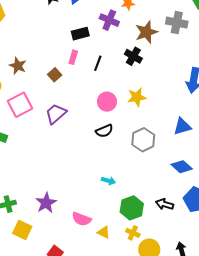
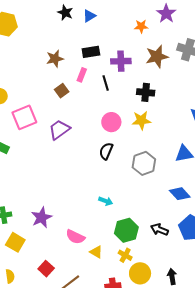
purple cross: (109, 20) -> (121, 61), moved, turned -30
black cross: (133, 56) -> (146, 92), moved, turned -30
black line: (98, 63) -> (106, 83), turned -42
brown star: (18, 66) -> (55, 59), moved, turned 30
black semicircle: (104, 131) -> (106, 151), turned 132

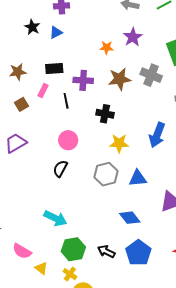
yellow star: (141, 120) -> (119, 143), moved
gray hexagon: (144, 163) -> (106, 174), moved
cyan arrow: (106, 201) -> (55, 218), size x1.6

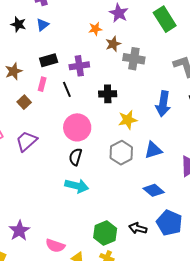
gray cross: (151, 75) -> (134, 59), moved
brown star: (120, 79) -> (113, 44), moved, size x0.7
pink circle: (68, 140) -> (77, 127), size x1.4
cyan arrow: (55, 218) -> (77, 186), moved

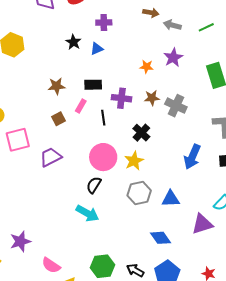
brown star: (113, 44) -> (152, 98), moved
black cross: (108, 94) -> (141, 133), turned 30
yellow star: (128, 120) -> (134, 161), moved, turned -30

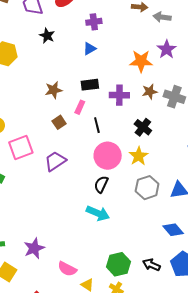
black star: (73, 42) -> (47, 36), moved
orange star: (147, 67) -> (141, 61), size x1.6
black line: (103, 118) -> (97, 125), moved

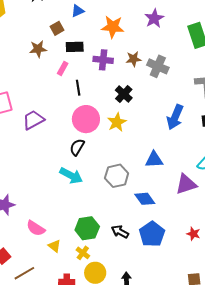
orange star: (141, 61) -> (113, 27), moved
brown square: (59, 122) -> (57, 28), moved
gray hexagon: (147, 188) -> (117, 176), moved

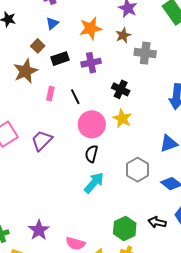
brown star: (38, 49) -> (26, 71), size x1.4
brown star: (134, 59) -> (123, 35), moved
pink rectangle: (63, 68) -> (50, 94), moved
cyan arrow: (71, 176) -> (94, 183), turned -60

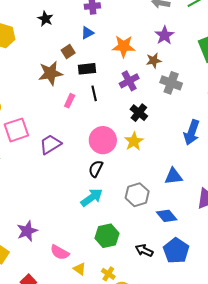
purple cross: (91, 63) -> (129, 81), moved, turned -30
black line: (75, 97) -> (94, 93), moved
green hexagon: (125, 228) -> (107, 236), moved

